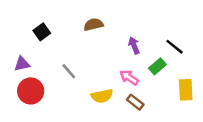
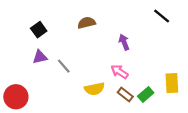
black line: (175, 47) -> (162, 16), moved
purple triangle: (22, 64) -> (40, 57), moved
green rectangle: (157, 66) -> (146, 94), moved
red circle: (31, 91) -> (16, 97), moved

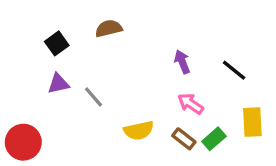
black line: (162, 16) -> (234, 70), moved
brown semicircle: (87, 23) -> (109, 28), moved
pink arrow: (120, 72) -> (191, 104), moved

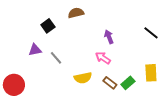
brown semicircle: (109, 28) -> (76, 13), moved
black square: (57, 43) -> (48, 26), moved
black line: (234, 70) -> (151, 33), moved
pink arrow: (191, 104) -> (103, 58), moved

